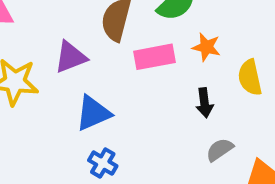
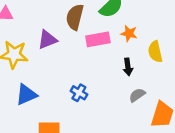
blue triangle: (93, 113) -> (26, 95), moved
blue cross: (103, 163) -> (79, 93), moved

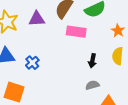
orange star: (129, 33) -> (118, 31), moved
blue cross: (79, 93) -> (32, 63), moved

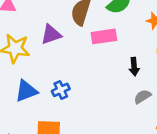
blue cross: (32, 63) -> (61, 90), turned 32

